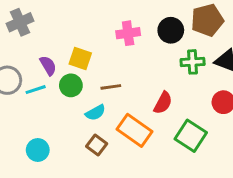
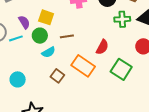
cyan semicircle: (95, 113) -> (48, 52), moved

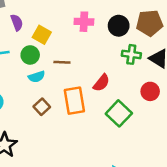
purple semicircle: (24, 22) -> (17, 22), moved
orange rectangle: (83, 66) -> (74, 101), turned 35

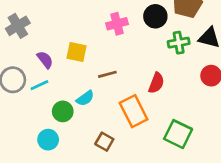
purple semicircle: (17, 22) -> (45, 60), moved
green circle: (30, 55) -> (63, 111), moved
brown square: (42, 107) -> (104, 142), moved
green square: (119, 113) -> (178, 134), moved

